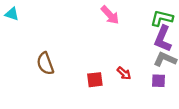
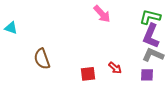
cyan triangle: (12, 14) -> (11, 28), moved

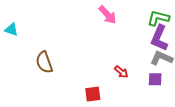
red square: (88, 74) -> (93, 94), moved

